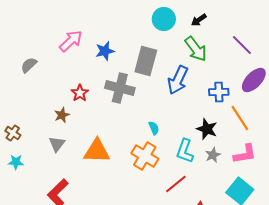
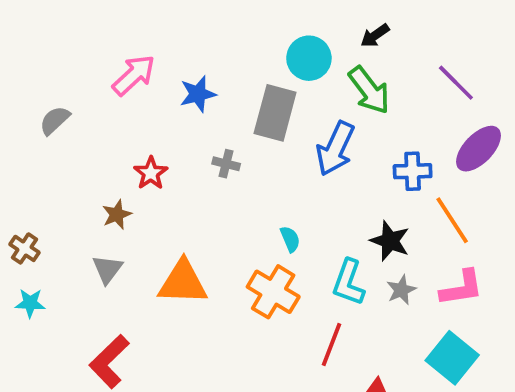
cyan circle: (164, 19) -> (309, 58), moved
gray cross: (120, 88) -> (226, 164), size x0.5
red line: (176, 184) -> (332, 345), turned -30

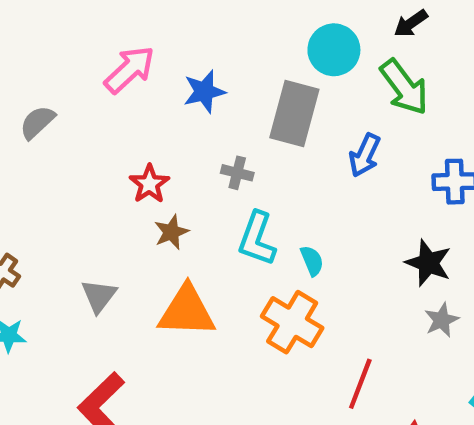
blue arrow: (335, 149) -> (365, 155), size x0.7
brown star: (117, 215) -> (171, 232), moved
cyan L-shape: (349, 282) -> (257, 239), moved

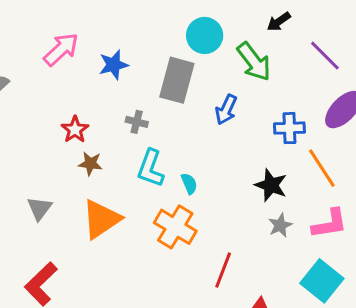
black arrow: (411, 23) -> (279, 22), moved
brown star: (171, 232) -> (90, 164), turned 30
orange triangle: (187, 311) -> (101, 219), turned -36

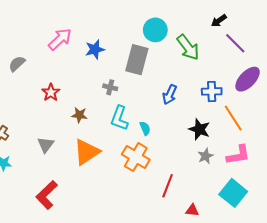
black arrow: (279, 22) -> (219, 21), moved
blue arrow: (226, 110) -> (170, 94), moved
red star: (75, 130) -> (51, 92), moved

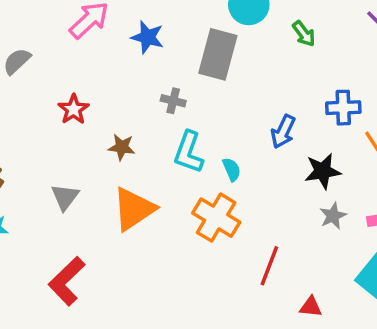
green arrow: (188, 47) -> (304, 34), size x0.6
blue star: (95, 49) -> (147, 37), turned 30
blue arrow: (170, 94) -> (283, 132), moved
black star: (199, 129) -> (323, 171), turned -30

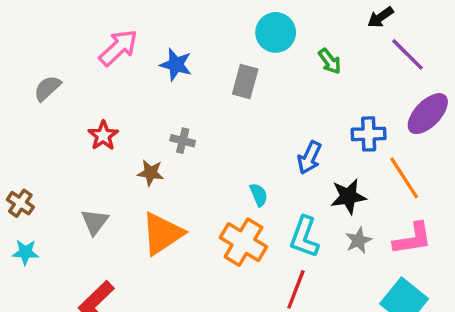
gray rectangle: (218, 54) -> (245, 81), size x0.7
gray cross: (173, 101) -> (183, 141), moved
cyan L-shape: (189, 152) -> (304, 237), moved

